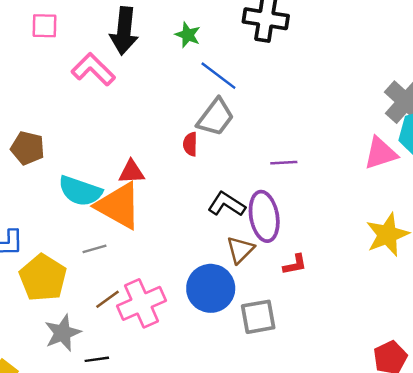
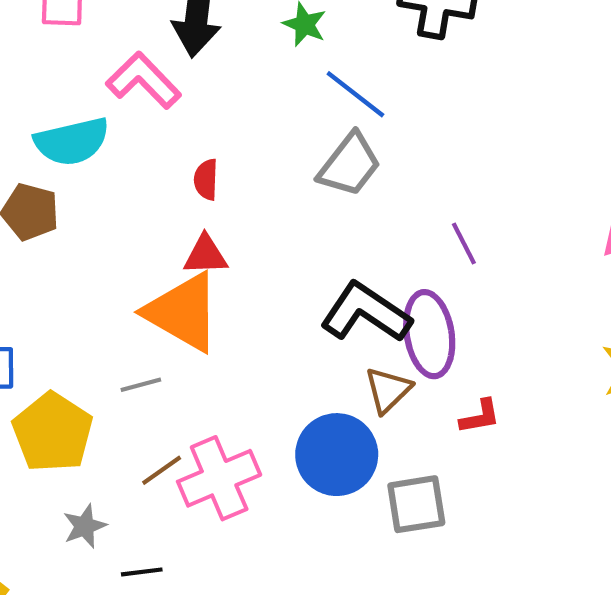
red semicircle: (190, 144) -> (206, 180), moved
purple line: (284, 163) -> (464, 243), turned 65
cyan semicircle: (80, 191) -> (72, 141), moved, turned -33
black L-shape: (226, 204) -> (366, 313), size x1.4
gray star: (63, 333) -> (85, 526), size x0.7

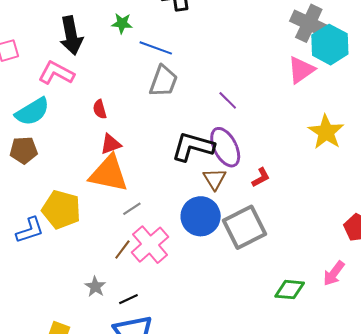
gray line: (141, 385) -> (132, 209), moved
yellow pentagon: (53, 432) -> (61, 210), moved
gray square: (416, 504) -> (245, 227), size x1.4

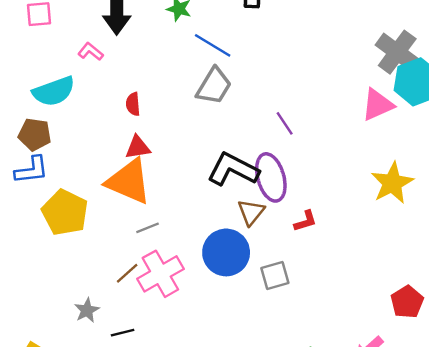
pink L-shape: (56, 73) -> (91, 52), size x0.6
gray square: (245, 227) -> (275, 275), size x0.6
blue L-shape: (30, 230) -> (31, 170), moved

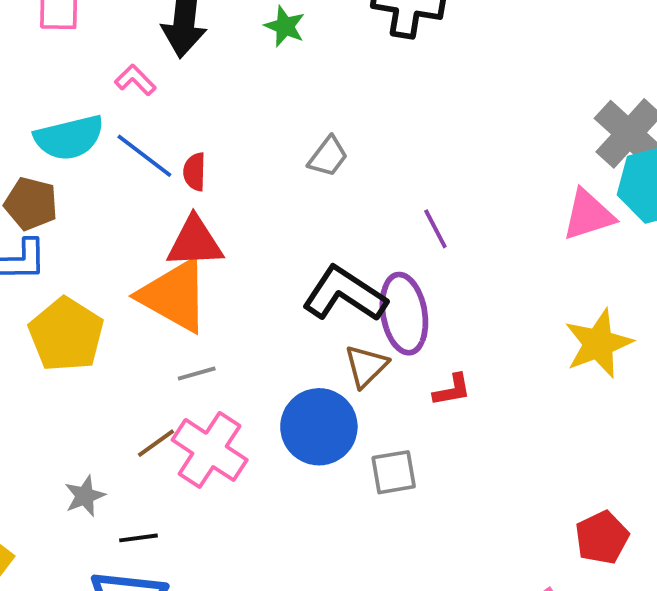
blue line: (213, 45) -> (144, 156), moved
gray trapezoid: (214, 86) -> (328, 157), size x0.7
red triangle: (138, 147) -> (195, 242), size x1.4
pink cross: (160, 274) -> (210, 450), turned -33

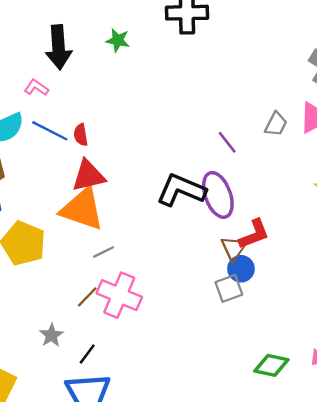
gray trapezoid: (328, 157) -> (276, 124), moved
brown triangle: (366, 366) -> (234, 248), moved
red L-shape: (452, 390) -> (254, 234), size x1.4
blue circle: (319, 427) -> (241, 269), moved, size x0.6
black line: (138, 538) -> (87, 354), turned -35

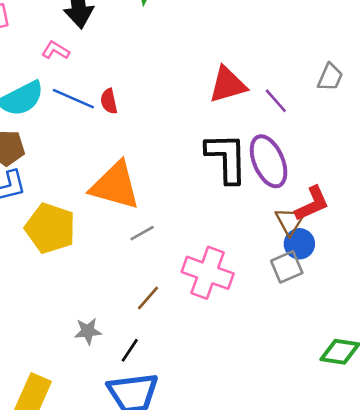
red triangle: (88, 176) -> (228, 85), moved
black L-shape: (181, 190) -> (227, 158), turned 69
pink cross: (119, 295) -> (208, 273), moved
brown line: (87, 297) -> (148, 298), moved
gray star: (51, 335) -> (88, 331), turned 30

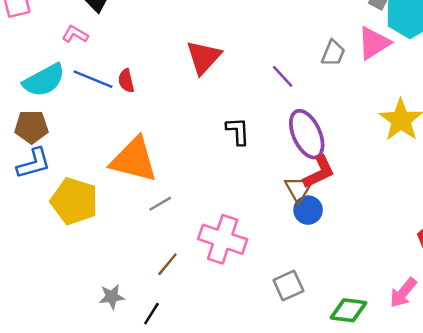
red triangle: (228, 85) -> (204, 57), moved, turned -30
black L-shape: (227, 158) -> (238, 131), size x0.6
purple ellipse: (269, 161) -> (307, 134), moved
gray square: (287, 267) -> (288, 285), moved

